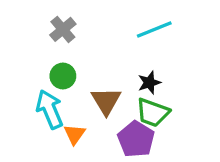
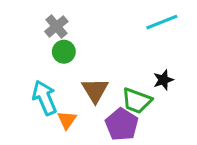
cyan line: (154, 29) -> (162, 22), moved
green circle: (63, 76) -> (64, 52), moved
black star: (149, 83) -> (163, 80), moved

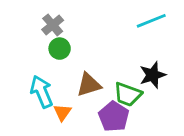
black star: (163, 80) -> (153, 75), size x1.4
brown triangle: (95, 90) -> (89, 85), turned 44

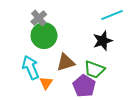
green circle: (60, 49) -> (44, 36), size x1.6
black star: (153, 75) -> (103, 41), moved

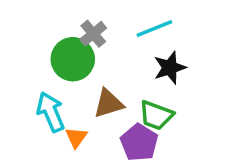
cyan line: (112, 15) -> (154, 29), moved
gray cross: (39, 18) -> (93, 34), moved

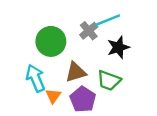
gray cross: (93, 34) -> (89, 31), moved
purple pentagon: (139, 143) -> (83, 99), moved

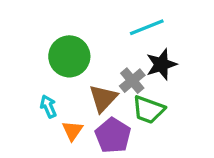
gray cross: (89, 31) -> (132, 81), moved
brown triangle: (76, 72) -> (103, 98), turned -30
cyan arrow: (35, 78) -> (48, 106), size x0.6

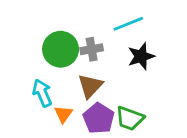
gray cross: (132, 81) -> (92, 49), moved, turned 30
cyan arrow: (48, 106) -> (42, 93), size x1.4
green trapezoid: (148, 110) -> (130, 118), moved

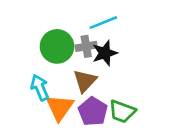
cyan line: (128, 24) -> (103, 23), moved
black star: (141, 56) -> (105, 53), moved
orange triangle: (63, 114) -> (60, 107), size x1.6

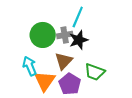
cyan line: (103, 23) -> (78, 17), turned -45
green trapezoid: (122, 111) -> (95, 72), moved

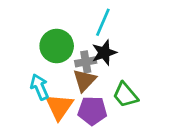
gray cross: (65, 35) -> (86, 62), moved
green trapezoid: (95, 72) -> (125, 95), turned 30
purple pentagon: (70, 84) -> (92, 111), turned -30

